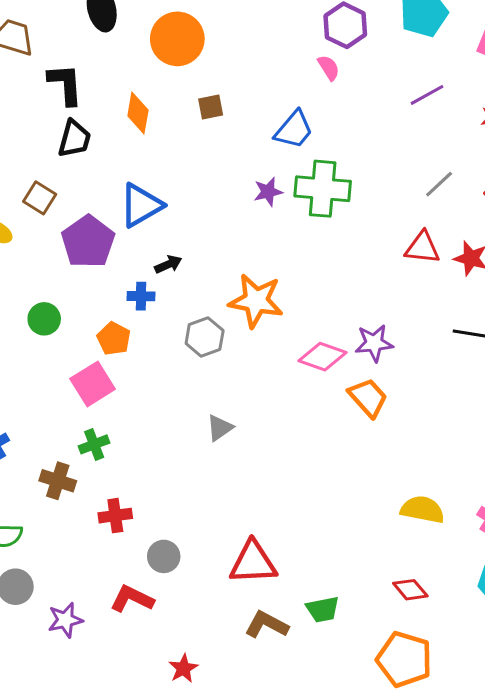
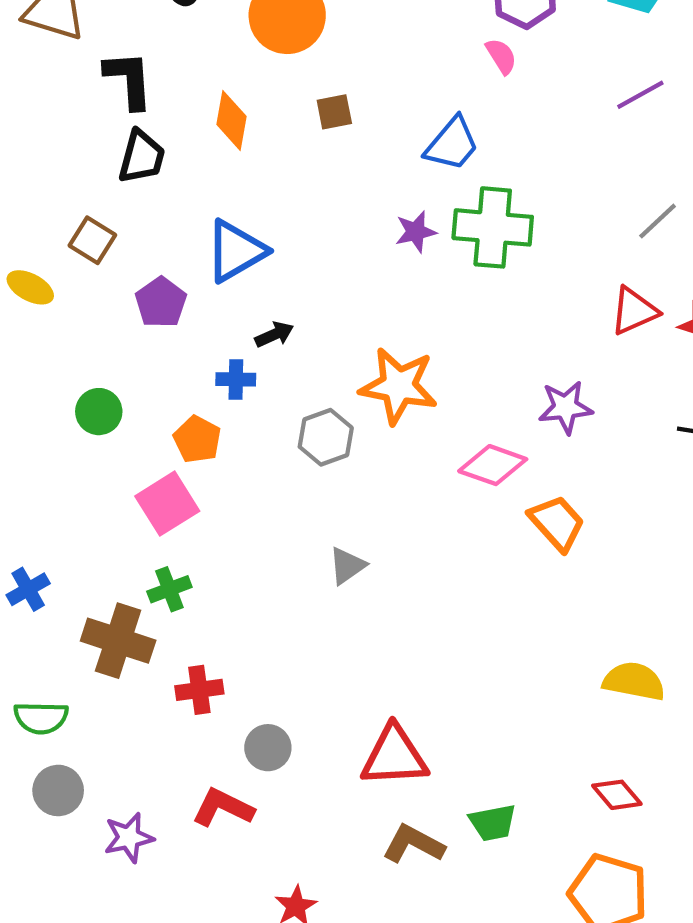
purple pentagon: (88, 242) -> (161, 302), size x0.7
red triangle: (422, 248) -> (634, 311), turned -30
purple star: (374, 343) -> (565, 407), moved
brown cross: (58, 481) -> (118, 641), size x1.4

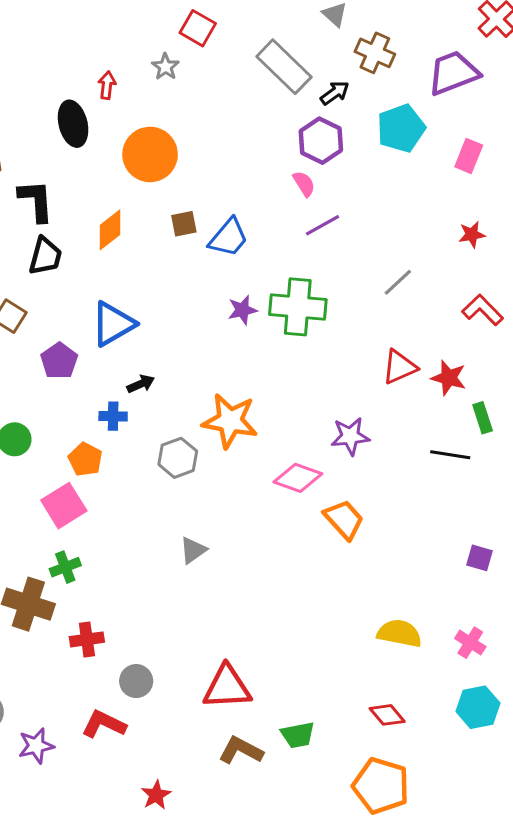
purple line: (640, 95) -> (322, 225), moved
orange diamond: (232, 120) -> (110, 230), turned 42
blue trapezoid: (452, 144) -> (229, 238), moved
gray line: (658, 221) -> (398, 282), moved

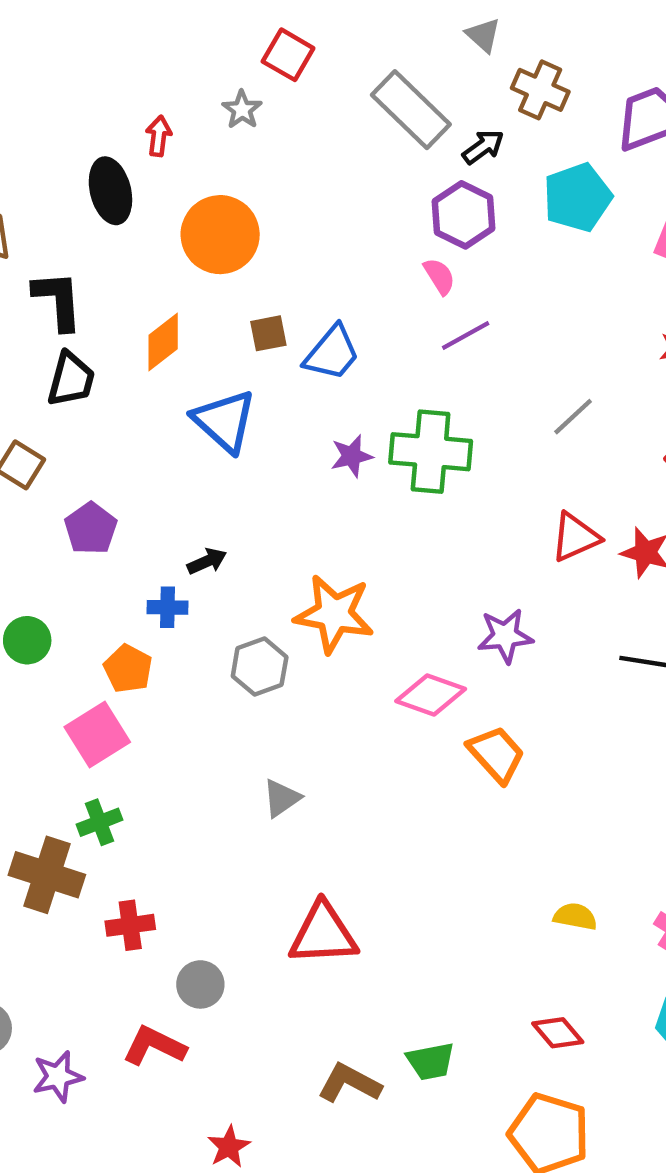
blue triangle: (113, 324) -> (224, 421), moved, turned -48
yellow semicircle: (399, 633) -> (575, 917), size x0.7
red triangle: (227, 687) -> (323, 934), moved

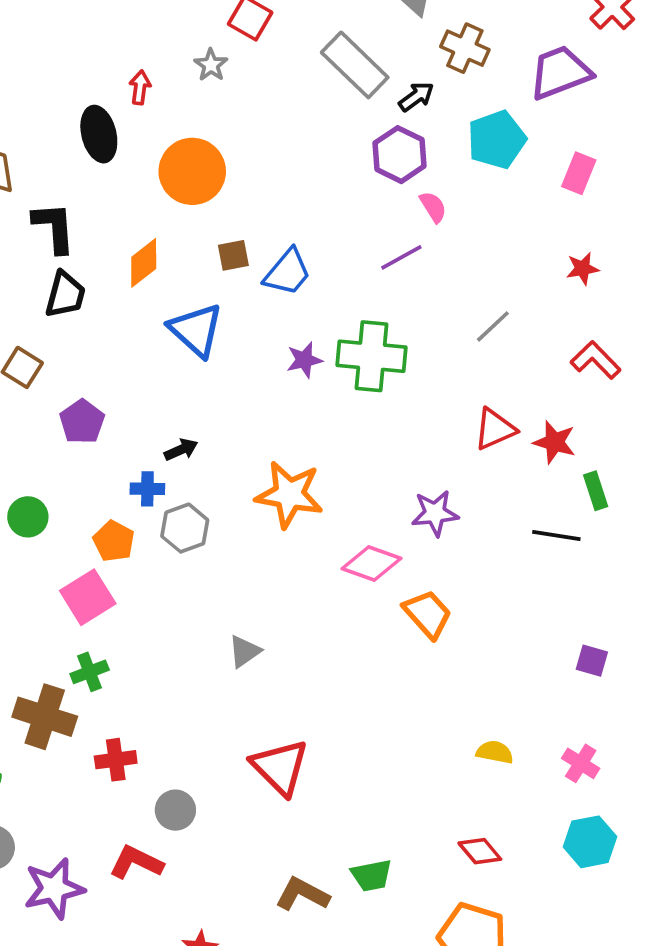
pink semicircle: (439, 276) -> (433, 207), moved
gray hexagon: (260, 667) -> (185, 528), moved
red triangle: (323, 934) -> (280, 767), turned 48
purple star: (58, 1077) -> (54, 889), size x1.4

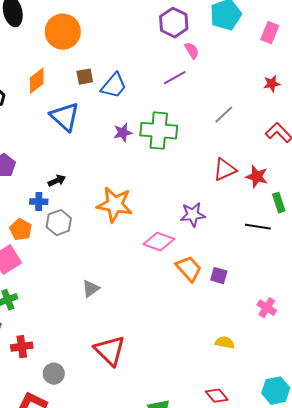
purple square: (592, 661) -> (219, 276), moved
pink cross: (581, 763) -> (267, 308), moved

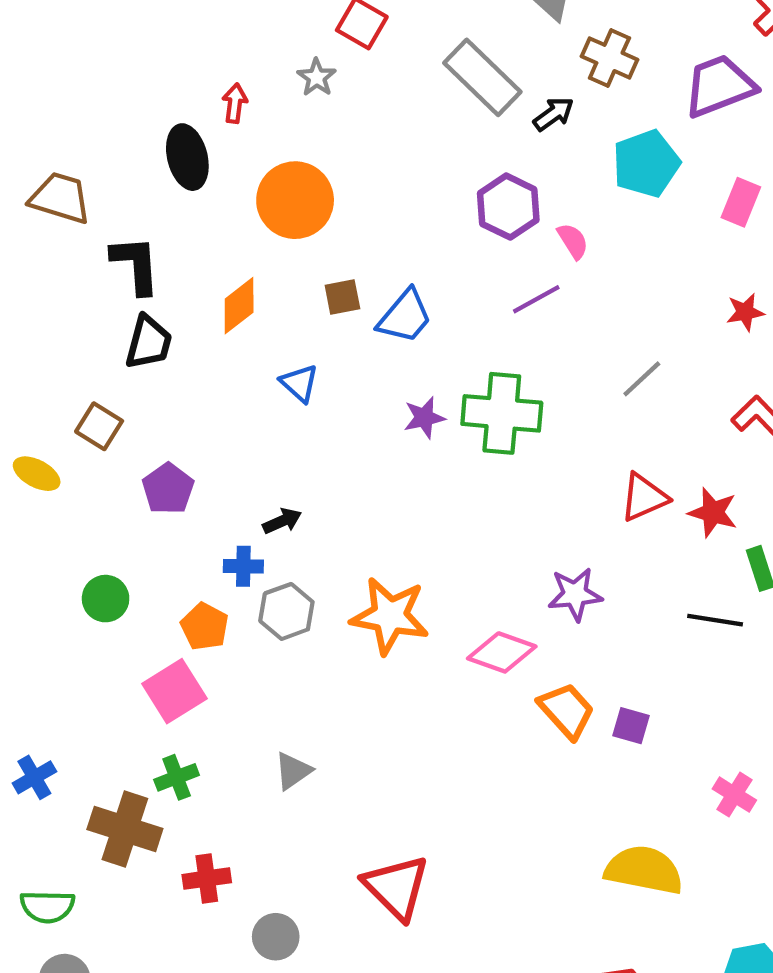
purple hexagon: (174, 23) -> (508, 207), moved
blue triangle: (65, 117) -> (299, 383), size x0.6
orange star: (115, 205) -> (390, 616), moved
gray triangle: (91, 289) -> (293, 771), moved
yellow semicircle: (225, 343) -> (644, 870), size x1.8

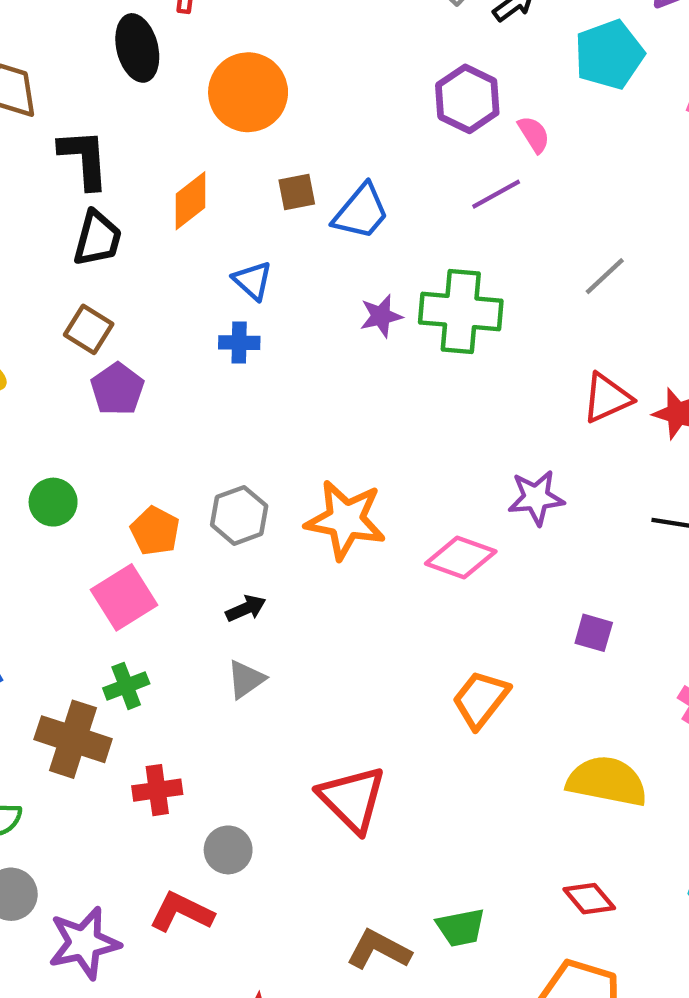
brown square: (99, 426) -> (89, 329), moved
black arrow: (282, 521) -> (246, 608), moved
blue cross: (243, 566) -> (239, 343), moved
orange trapezoid: (566, 711) -> (481, 699), moved, turned -100

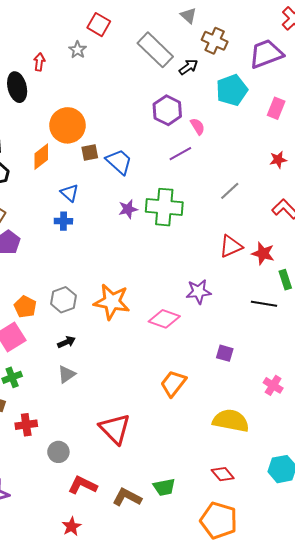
orange circle: (248, 92) -> (68, 125), moved
blue trapezoid: (361, 212) -> (119, 162), turned -88
red L-shape: (182, 912) -> (83, 485), moved

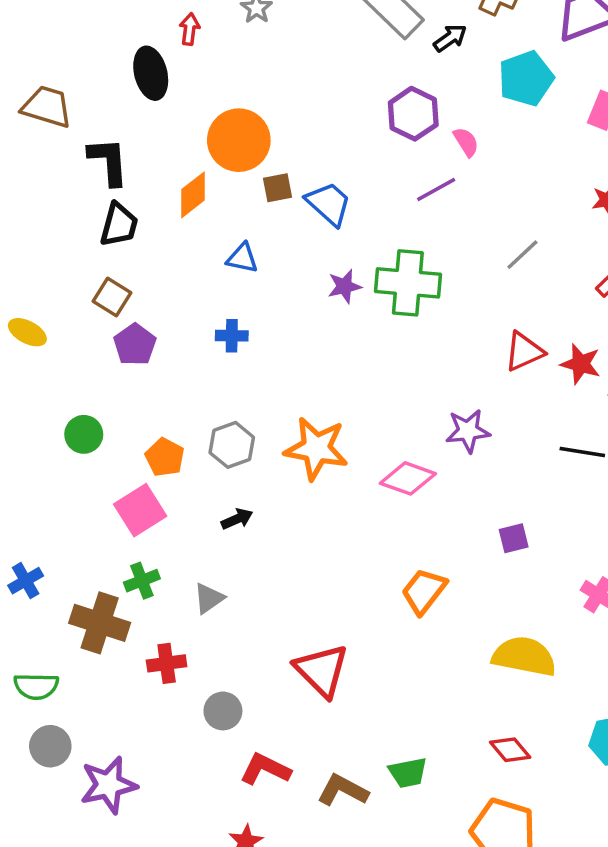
blue triangle: (70, 193) -> (242, 258), turned -30
blue cross: (63, 221) -> (232, 336), moved
purple square: (225, 353) -> (514, 538), turned -30
gray triangle: (66, 374) -> (209, 598), moved

